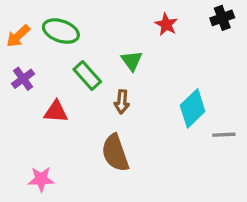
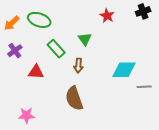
cyan diamond: (193, 108) -> (124, 70), turned 45

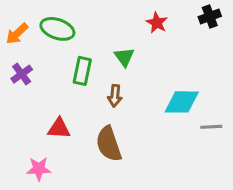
green rectangle: (56, 49) -> (82, 71), turned 54
red triangle: (36, 72) -> (59, 128), moved

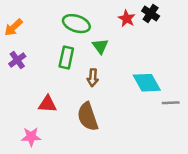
black cross: (210, 17) -> (151, 13), moved, turned -36
green ellipse: (57, 29) -> (76, 24), moved
cyan diamond: (182, 102) -> (147, 83), turned 60

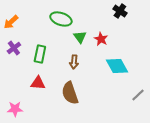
red star: (127, 19) -> (101, 39), moved
green rectangle: (66, 58) -> (40, 54), moved
gray line: (171, 103) -> (138, 95), moved, turned -40
pink star: (31, 137) -> (15, 109), moved

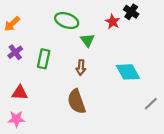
red star: (101, 39) -> (113, 22), moved
red triangle: (38, 83) -> (20, 93), moved

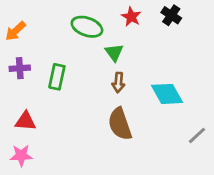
red star: (113, 22) -> (131, 17), moved
purple cross: (15, 52) -> (20, 68), turned 32
brown arrow: (81, 68) -> (118, 82), moved
brown semicircle: (76, 101) -> (120, 124), moved

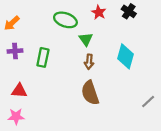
cyan diamond: (167, 94) -> (126, 56), moved, turned 45

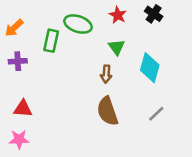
green triangle: (86, 39) -> (116, 47), moved
green rectangle: (43, 57) -> (51, 41), moved
gray line: (148, 101) -> (156, 114), moved

